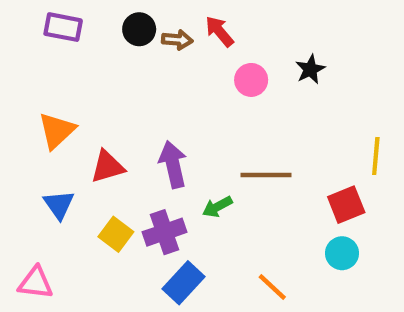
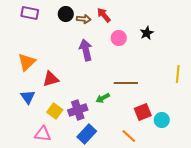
purple arrow: (173, 164) -> (86, 50), moved
red square: (346, 205) -> (143, 112), moved
pink triangle: (36, 283) -> (43, 134), moved

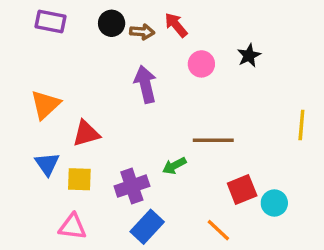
yellow square: (55, 111) -> (79, 179), moved, turned -35

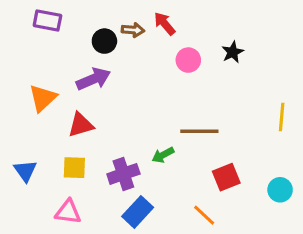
black circle: (112, 23) -> (104, 41), moved
purple arrow: (145, 84) -> (93, 79), moved, turned 80
blue triangle: (47, 164) -> (25, 171), moved
cyan circle: (274, 203) -> (280, 190), moved

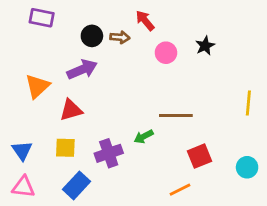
brown arrow: (133, 30) -> (120, 37), moved
pink triangle: (68, 212) -> (23, 187), moved
blue rectangle: (138, 212) -> (77, 185), moved
orange line: (204, 215) -> (180, 190), turned -70

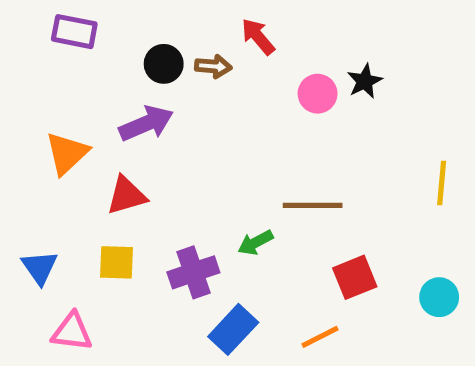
pink circle: (166, 53) -> (318, 94), moved
blue rectangle: (77, 185) -> (233, 329), moved
pink triangle: (23, 187) -> (72, 332), moved

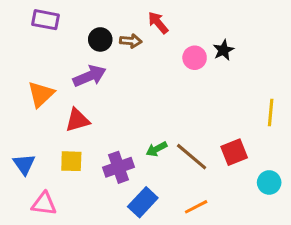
brown line: (313, 205) -> (192, 157), moved, turned 40
red square: (355, 277) -> (234, 152), moved

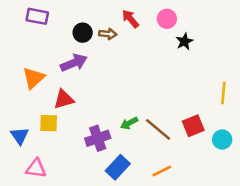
pink circle: (195, 58) -> (167, 19), moved
yellow square: (71, 161) -> (49, 123), moved
cyan circle: (269, 182) -> (222, 140), moved

